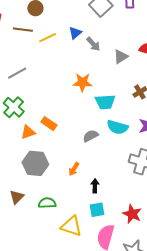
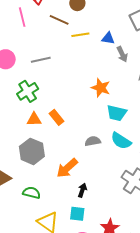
blue triangle: (75, 33) -> (108, 38), turned 32
orange arrow: (74, 169) -> (67, 168), size x1.6

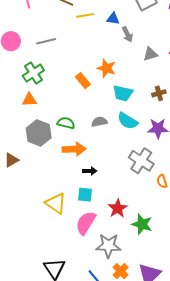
orange rectangle: (56, 117) -> (83, 81), moved
orange triangle: (34, 119) -> (29, 100), moved
orange arrow: (67, 168) -> (74, 149), turned -140
black arrow: (82, 190) -> (90, 171), turned 72
green semicircle: (32, 193) -> (66, 123), moved

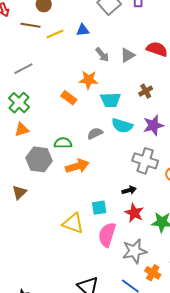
gray arrow: (127, 34) -> (102, 55), moved
black arrow: (90, 171) -> (129, 190), moved

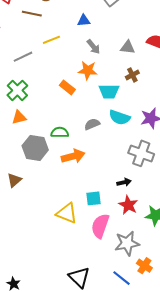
yellow line: (55, 34) -> (51, 40), moved
gray arrow: (102, 55) -> (93, 47), moved
gray triangle: (128, 55) -> (128, 47), turned 35
brown cross: (146, 91) -> (132, 75), moved

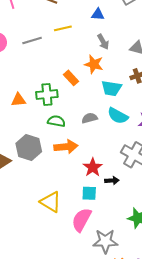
green cross: (17, 90) -> (47, 95), moved, turned 30
gray hexagon: (35, 148) -> (29, 148), moved
cyan square: (93, 198) -> (89, 193), moved
red star: (128, 205) -> (93, 167), moved

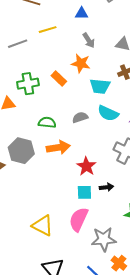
green cross: (47, 95) -> (28, 84), moved
black arrow: (112, 181) -> (106, 187), moved
yellow triangle: (51, 202) -> (43, 226), moved

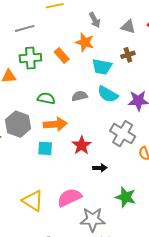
gray line: (18, 44) -> (25, 28), moved
cyan square: (84, 192) -> (45, 148), moved
pink semicircle: (79, 219) -> (69, 198), turned 35

